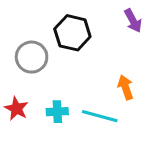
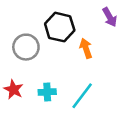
orange arrow: (126, 87) -> (86, 48), moved
cyan line: (100, 116) -> (82, 96), turned -68

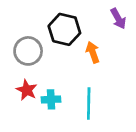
red star: (13, 90) -> (27, 90), moved
cyan line: (82, 96) -> (89, 103), turned -36

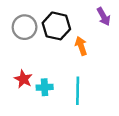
gray circle: (28, 51) -> (25, 27), moved

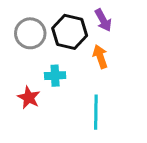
purple arrow: (104, 17) -> (103, 20), moved
cyan cross: (45, 87) -> (55, 76), moved

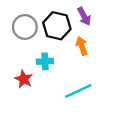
cyan line: (96, 112) -> (78, 91), turned 64

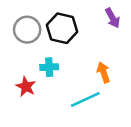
purple arrow: (84, 16) -> (113, 18), moved
orange arrow: (82, 46) -> (103, 72), moved

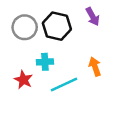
purple arrow: (113, 18) -> (93, 17), moved
cyan line: (85, 99) -> (64, 85), moved

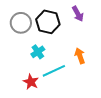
cyan cross: (45, 62) -> (38, 52), turned -32
red star: (23, 80) -> (31, 82), moved

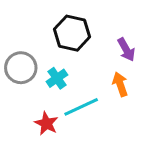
purple arrow: (78, 14) -> (126, 50), moved
gray circle: (21, 23) -> (21, 68), moved

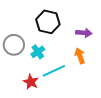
purple arrow: (126, 50) -> (84, 33), turned -56

